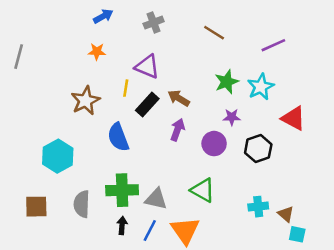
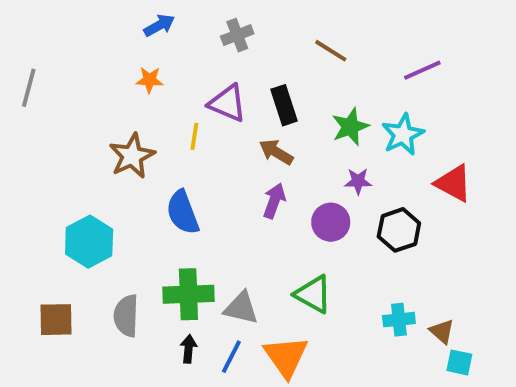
black rectangle: (147, 104) -> (284, 105), moved, turned -60

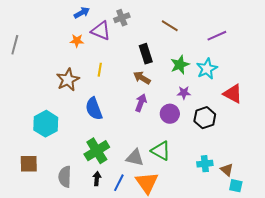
purple triangle: (227, 103) -> (101, 31), moved
green cross: (188, 294) -> (97, 151), turned -30
gray triangle: (241, 308) -> (135, 158), moved
gray semicircle: (126, 316) -> (65, 177), moved

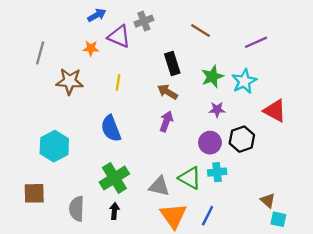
gray line: (15, 45) -> (40, 53), moved
brown star: (68, 80) -> (70, 81), moved, turned 30
purple circle: (170, 114) -> (210, 143), moved
cyan cross: (205, 164) -> (217, 172), moved
blue line: (119, 183) -> (208, 216), moved

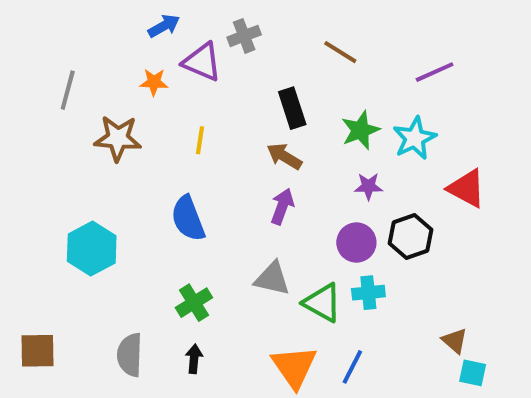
green cross: (114, 178) -> (194, 303), size x0.7
gray triangle: (159, 186) -> (272, 279), moved
brown square: (34, 193) -> (38, 351), moved

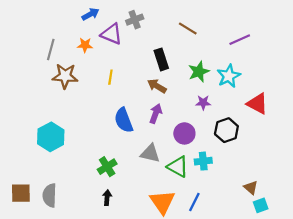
gray line: (68, 90) -> (51, 49), moved
blue semicircle: (188, 218) -> (124, 120), moved
purple circle: (356, 243) -> (184, 133), moved
gray semicircle: (130, 355) -> (50, 195), moved
cyan square: (473, 373) -> (261, 205), turned -32

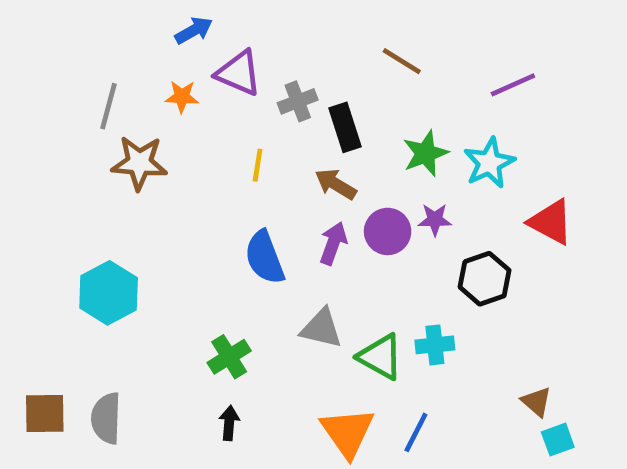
gray cross: (135, 20) -> (298, 101), moved
yellow line: (110, 77) -> (258, 165), moved
purple circle: (184, 133) -> (388, 231), moved

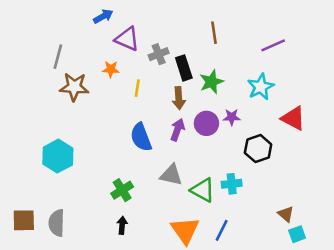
brown line: (402, 61) -> (214, 33), turned 50
orange star: (182, 97) -> (111, 69), moved
green star: (425, 153) -> (211, 82), moved
brown arrow: (336, 184) -> (179, 98), turned -125

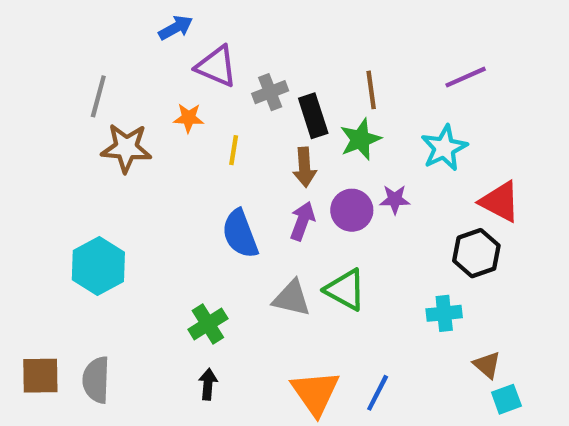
brown line: (214, 33) -> (371, 90), moved
black hexagon: (258, 149) -> (476, 253), moved
cyan cross: (232, 184) -> (444, 313), moved
green triangle: (203, 190) -> (345, 290), moved

